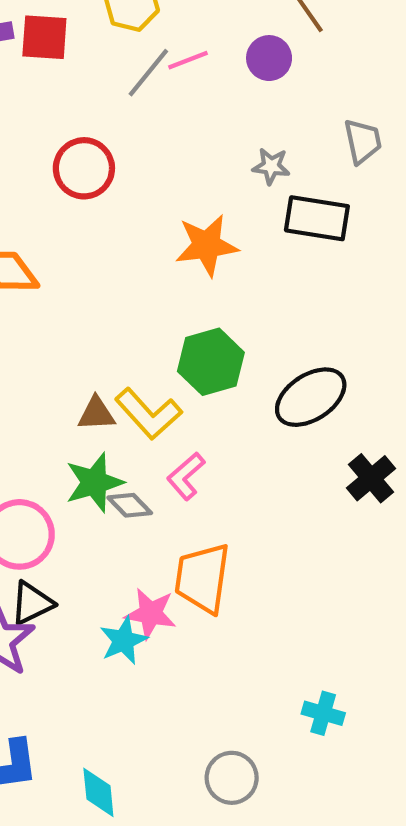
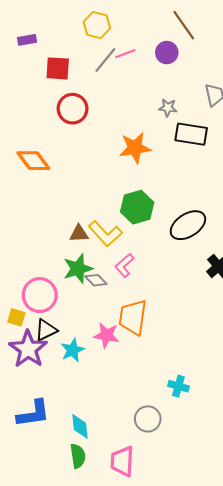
red square: (44, 37) -> (58, 68), moved
cyan star: (123, 641) -> (73, 350), moved
cyan cross: (323, 713) -> (178, 386), moved

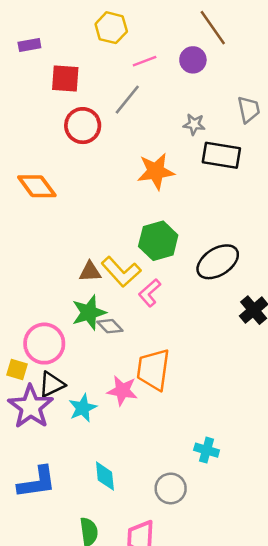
gray line: (105, 60) -> (127, 100), moved
pink L-shape: (124, 265) -> (150, 293), moved
cyan diamond: (80, 426) -> (105, 476), moved

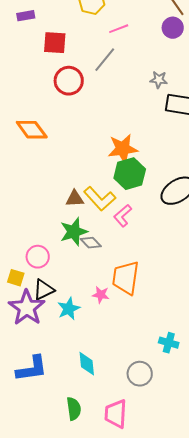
purple circle: (193, 60) -> (173, 28), moved
orange star: (156, 171) -> (123, 149), moved
pink circle: (44, 344) -> (38, 257), size x0.7
pink star: (122, 391) -> (101, 295), size x0.7

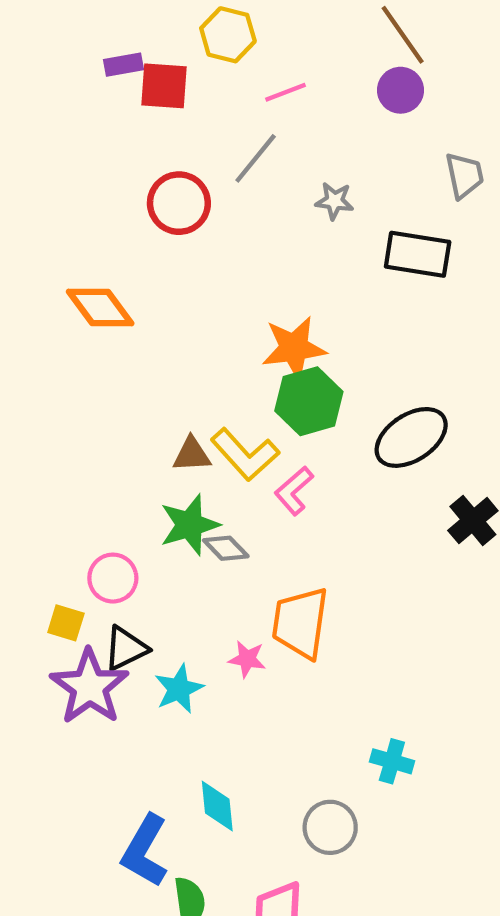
purple rectangle: (26, 16) -> (124, 65), moved
red square: (55, 43) -> (164, 86), moved
gray star: (159, 80) -> (334, 201), moved
blue L-shape: (32, 369) -> (145, 851), moved, turned 128

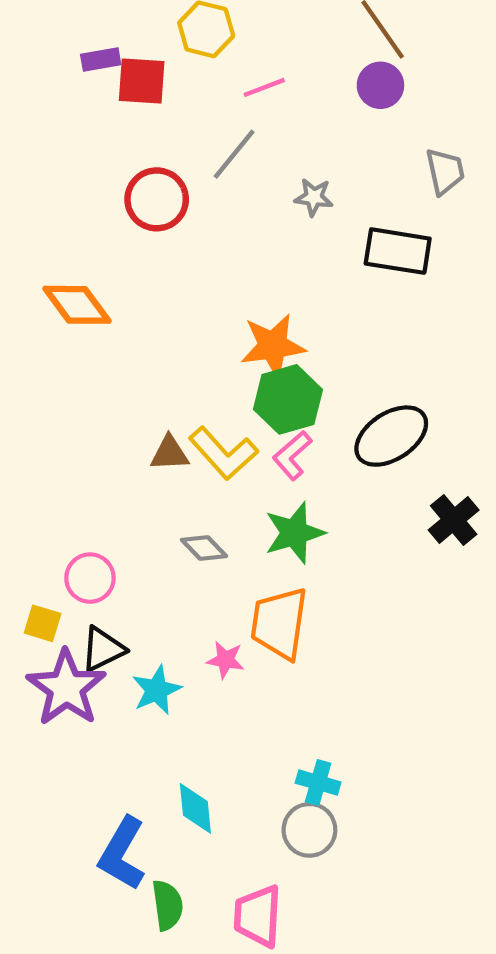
pink L-shape: (294, 491) -> (292, 455), moved
green star: (190, 525) -> (294, 533), moved
cyan cross: (392, 761) -> (318, 783), moved

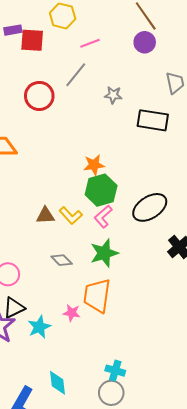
orange star: (273, 346) -> (94, 165), size x0.7
yellow L-shape: (223, 453) -> (71, 216), size x0.7

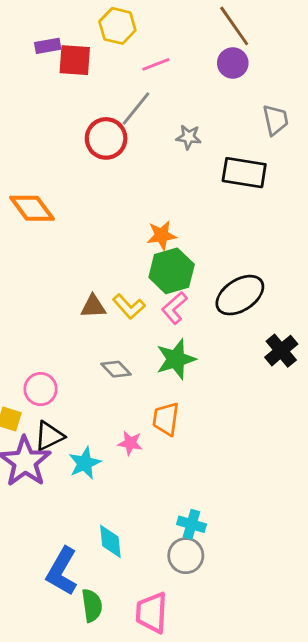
red circle: (39, 96) -> (106, 138), moved
orange trapezoid: (97, 296) -> (166, 419), size x0.7

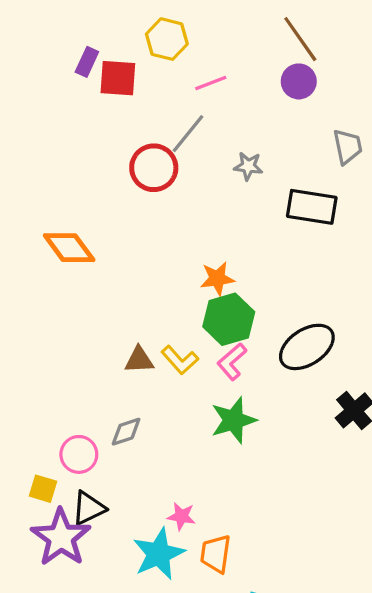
purple rectangle: (48, 46) -> (87, 62), turned -55
gray diamond: (116, 369) -> (126, 432), moved, turned -64
orange trapezoid: (166, 419) -> (216, 554), moved
cyan star: (85, 463) -> (159, 554), moved, size x1.4

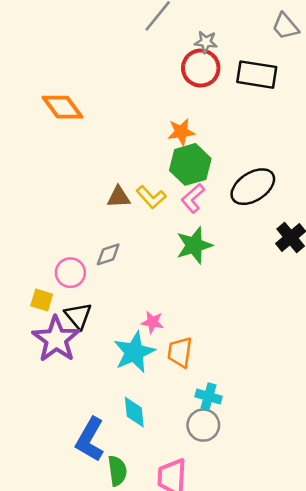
gray trapezoid: (348, 147) -> (285, 26), turned 152
red circle: (154, 168) -> (201, 68), moved
black triangle: (89, 508) -> (78, 316), turned -44

